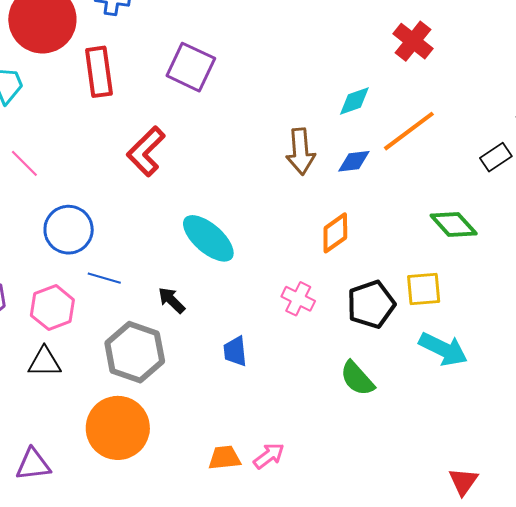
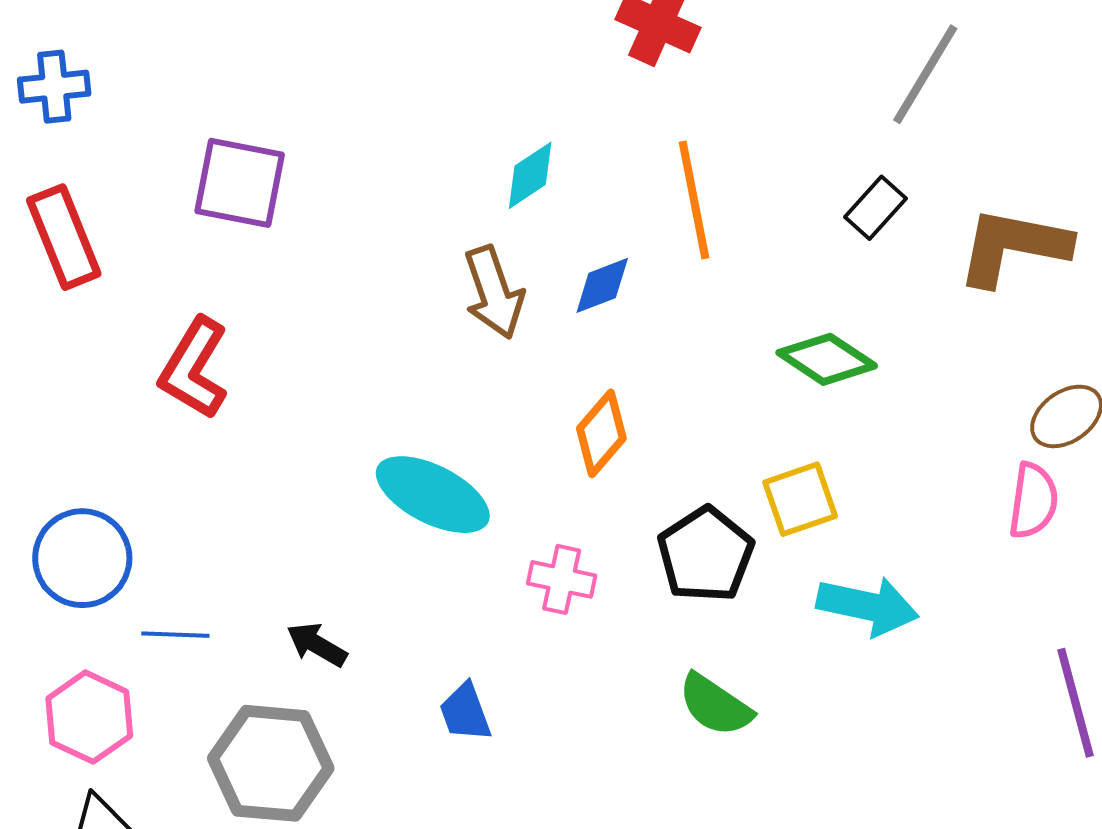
cyan diamond: (354, 101) -> (530, 175), moved
orange line: (409, 131) -> (694, 200), turned -50
cyan ellipse: (208, 238) -> (433, 495), moved

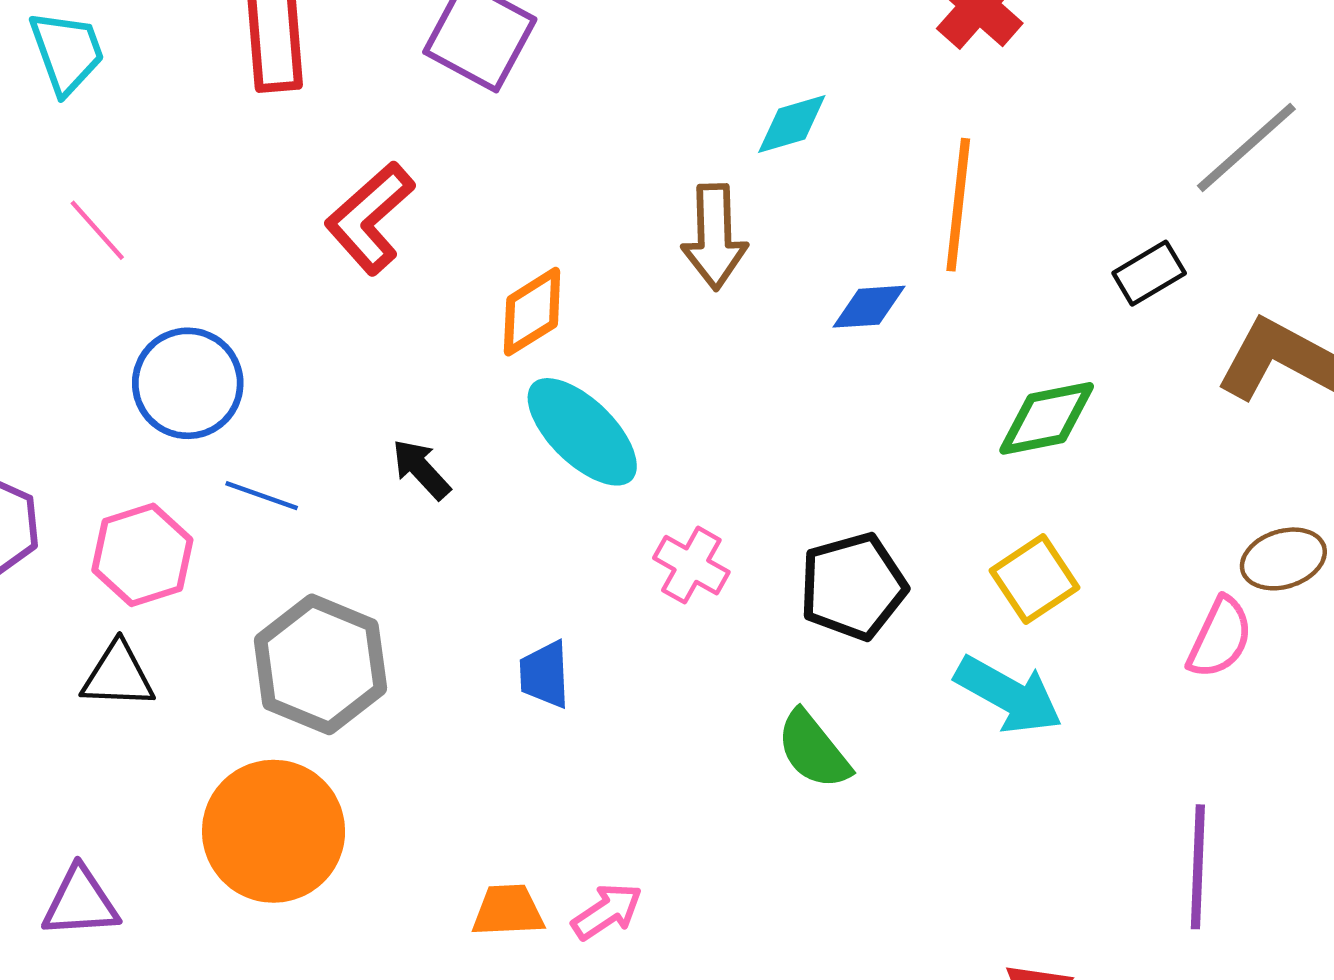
blue diamond: (602, 285) -> (869, 307), moved
green diamond: (827, 359) -> (1047, 418), turned -62
orange diamond: (601, 433) -> (532, 312), moved
yellow square: (800, 499) -> (1035, 579), moved, turned -32
black arrow: (317, 645) -> (421, 469), moved

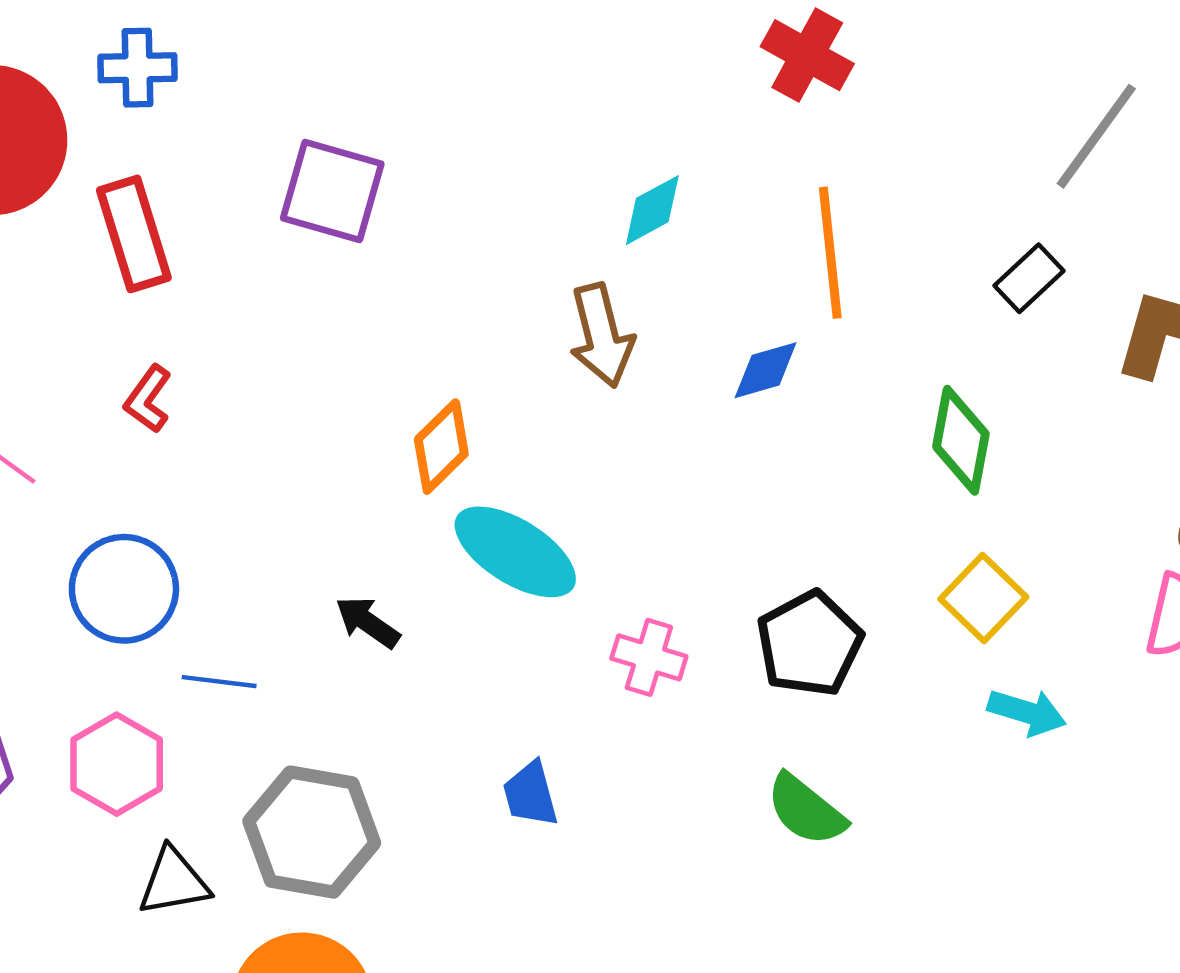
red L-shape: (370, 218) -> (148, 399), moved, size x0.6
green diamond: (1047, 418) -> (961, 440), turned -56
black triangle: (118, 675) -> (174, 882), moved
cyan arrow: (1009, 695) -> (1027, 712), moved, size x0.7

